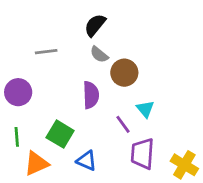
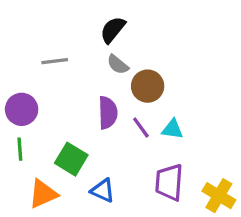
cyan triangle: (145, 109) -> (172, 129), turned -42
purple line: (123, 124) -> (141, 128), moved
green line: (17, 137) -> (20, 149), moved

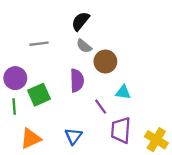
purple line: (141, 128) -> (101, 107), moved
green square: (71, 159) -> (39, 95), moved, turned 35
blue triangle: (103, 191) -> (73, 136), turned 42

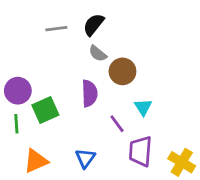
gray line: (39, 44) -> (56, 29), moved
cyan triangle: (123, 92) -> (143, 107), turned 49

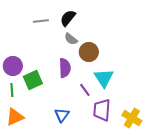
cyan triangle: (143, 107) -> (104, 78), size x1.5
orange triangle: (36, 161) -> (15, 117), moved

